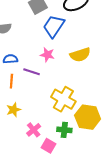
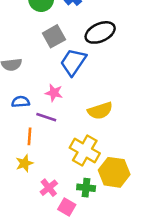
pink star: (47, 55) -> (54, 93), moved
yellow semicircle: (80, 55) -> (100, 111), moved
orange line: (11, 81) -> (30, 136), moved

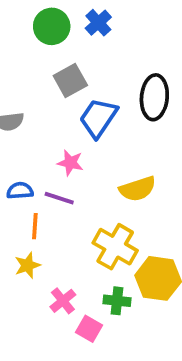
black ellipse: (100, 32) -> (154, 97), moved, turned -60
blue semicircle: (21, 102) -> (20, 191), moved

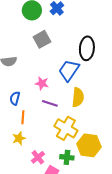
blue trapezoid: (98, 118) -> (69, 70), moved
yellow semicircle: (138, 189) -> (78, 97), turned -66
blue semicircle: (20, 191) -> (15, 98), turned -72
purple line: (59, 198) -> (50, 103), moved

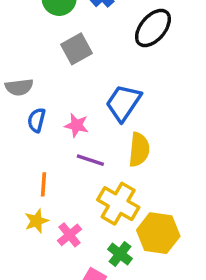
black ellipse: (87, 48) -> (153, 28), moved, turned 35
blue semicircle: (15, 98) -> (37, 120), moved
pink cross: (38, 157) -> (70, 235), moved
green cross: (67, 157) -> (120, 254), turned 32

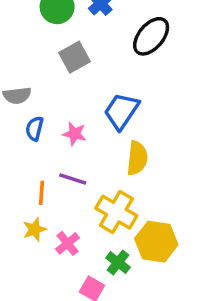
purple line: (90, 160) -> (73, 179), moved

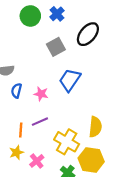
gray square: (75, 57) -> (56, 47), moved
yellow semicircle: (137, 158) -> (95, 127), moved
purple line: (73, 179) -> (40, 122), turned -42

